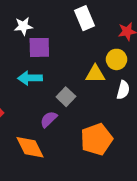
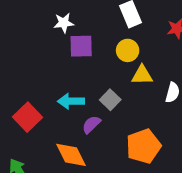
yellow circle: (117, 59) -> (128, 50), moved
cyan arrow: (30, 78) -> (71, 101), moved

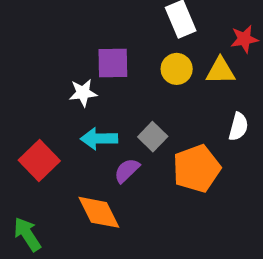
white star: (64, 23) -> (83, 93), moved
yellow triangle: (142, 75) -> (220, 71), moved
orange pentagon: (144, 146) -> (197, 169), moved

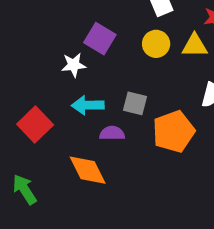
purple square: (113, 63) -> (100, 39), turned 32
gray square: (153, 137) -> (135, 103), turned -30
purple semicircle: (127, 170) -> (112, 133), turned 45

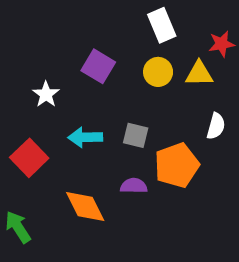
white star: (74, 65) -> (46, 94), moved, turned -30
purple semicircle: (112, 133) -> (134, 186), moved

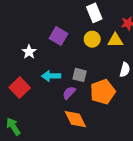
purple semicircle: (134, 186) -> (69, 93), moved, turned -48
orange diamond: (85, 206) -> (75, 119), moved

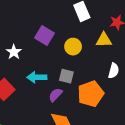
yellow circle: (92, 39) -> (73, 47), moved

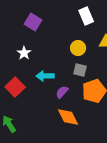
purple square: (44, 36) -> (33, 22), moved
gray square: (66, 76) -> (80, 70), moved

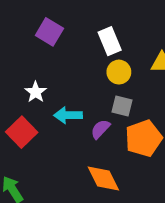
white rectangle: (86, 16) -> (110, 41), moved
white star: (24, 53) -> (36, 92), moved
purple semicircle: (62, 92) -> (100, 129), moved

